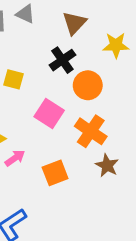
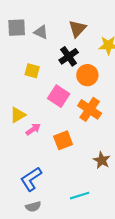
gray triangle: (25, 14) -> (41, 32), moved
brown star: (107, 165) -> (102, 160), moved

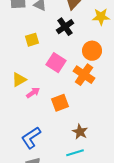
yellow square: (32, 71) -> (32, 40), turned -32
orange circle: (87, 75) -> (92, 51), moved
brown star: (102, 160) -> (80, 132), moved

